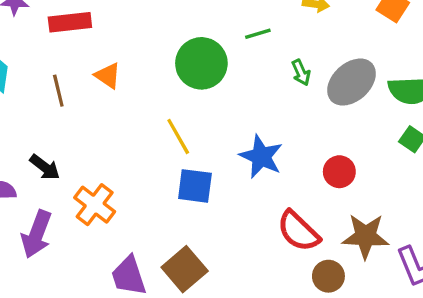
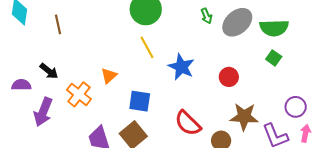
orange triangle: (108, 76) -> (109, 76), moved, turned 42
yellow line: (178, 136) -> (147, 47), moved
blue square: (195, 186) -> (140, 101), moved
red semicircle: (298, 231) -> (188, 123), moved

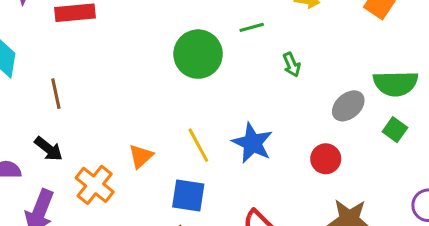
gray ellipse: (237, 22) -> (348, 106), moved, size x0.7
brown line: (58, 24) -> (56, 94), moved
yellow line: (147, 47) -> (198, 145), moved

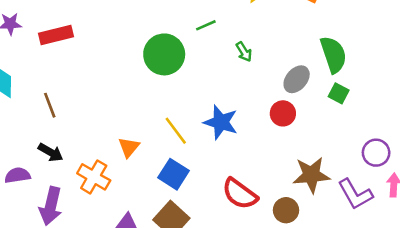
green semicircle: (396, 83) -> (333, 55), turned -99
red circle: (326, 159) -> (283, 113), moved
blue square: (188, 195) -> (173, 174), turned 32

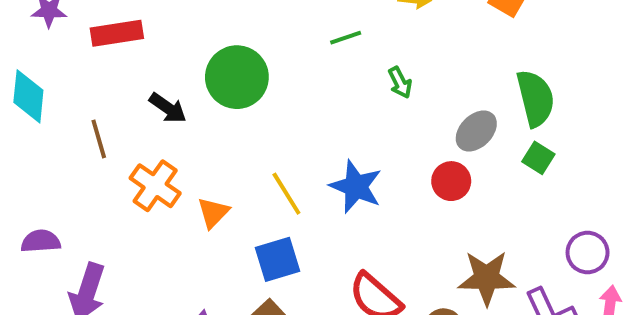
green circle: (164, 54) -> (237, 77), moved
black arrow: (51, 152) -> (168, 108), moved
blue square: (173, 174) -> (278, 259), turned 36
orange cross: (94, 177) -> (155, 186), moved

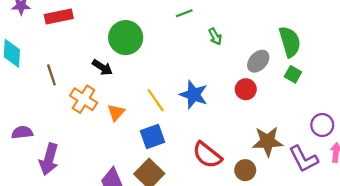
black arrow: (168, 108) -> (102, 67), moved

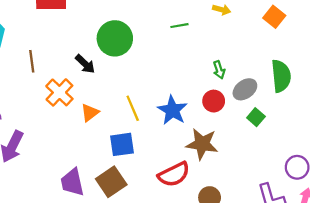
green arrow: (215, 36) -> (219, 70), moved
green square: (293, 74) -> (256, 117), moved
red circle: (246, 89) -> (214, 101), moved
brown star: (268, 141) -> (202, 144), moved
red semicircle: (207, 155) -> (174, 174), turned -76

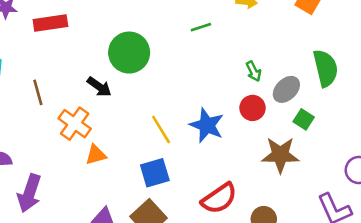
orange triangle: (90, 113) -> (96, 155), moved, turned 30
brown star: (202, 144) -> (280, 155), moved

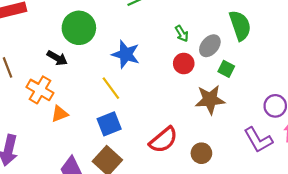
blue star: (207, 125) -> (126, 54), moved

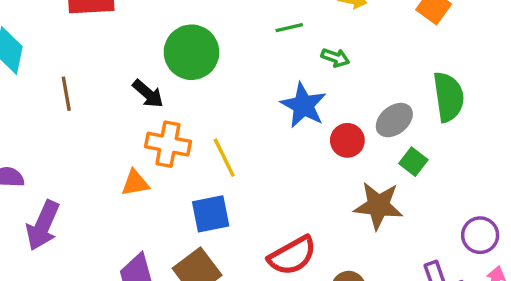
green arrow: (182, 34) -> (335, 58), moved, turned -49
blue star: (126, 54) -> (303, 105), moved
orange cross: (40, 90) -> (168, 144), moved, turned -30

